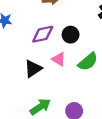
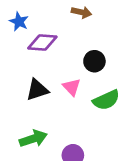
purple diamond: (43, 34) -> (42, 42), moved

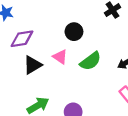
purple diamond: (42, 42) -> (22, 39), moved

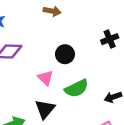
black triangle: (33, 65) -> (45, 109), moved, turned -30

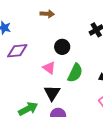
green semicircle: (77, 88) -> (75, 73), turned -30

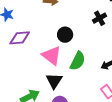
pink triangle: (49, 68) -> (52, 56), size x1.5

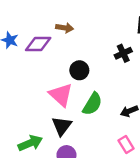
purple diamond: (20, 38) -> (38, 44), moved

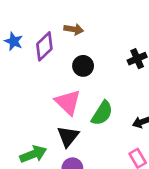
purple diamond: (38, 44) -> (44, 46), turned -45
black circle: (79, 70) -> (83, 66), moved

